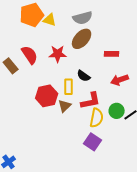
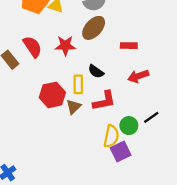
green circle: (117, 111) -> (129, 126), moved
yellow semicircle: (97, 118) -> (111, 136), moved
purple square: (93, 142) -> (121, 151), moved, turned 30

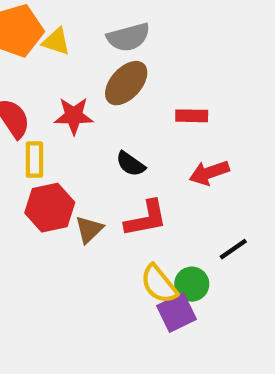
yellow rectangle: (78, 84) -> (34, 160), moved
green circle: (129, 126) -> (192, 284), moved
yellow semicircle: (111, 136) -> (159, 284), turned 130

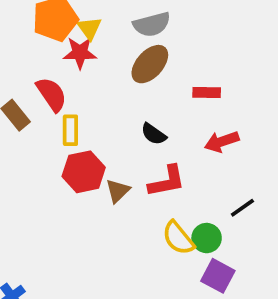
yellow triangle: (56, 42) -> (89, 28), turned 36
red star: (74, 116) -> (80, 53), moved
purple square: (176, 312) -> (218, 276), moved, turned -36

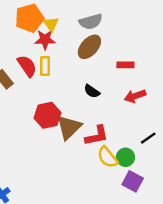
yellow rectangle: (70, 130) -> (45, 66), moved
red L-shape: (167, 181) -> (97, 136), moved
brown triangle: (118, 191) -> (69, 127), size x1.6

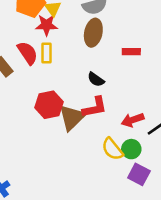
brown ellipse: (89, 47) -> (93, 33), turned -30
red arrow: (135, 96) -> (133, 120), moved
red L-shape: (97, 136) -> (95, 107), moved

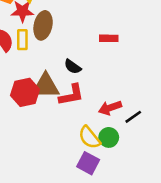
brown ellipse: (93, 33) -> (43, 25), moved
brown triangle: (72, 117) -> (46, 86), moved, turned 44
purple square: (139, 174) -> (88, 163), moved

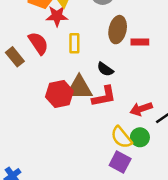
brown ellipse: (43, 25) -> (118, 30), moved
yellow rectangle: (22, 40) -> (74, 43), moved

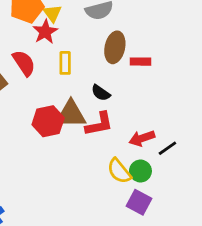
red star: (57, 16) -> (45, 32), turned -30
purple square: (120, 162) -> (139, 202), moved

